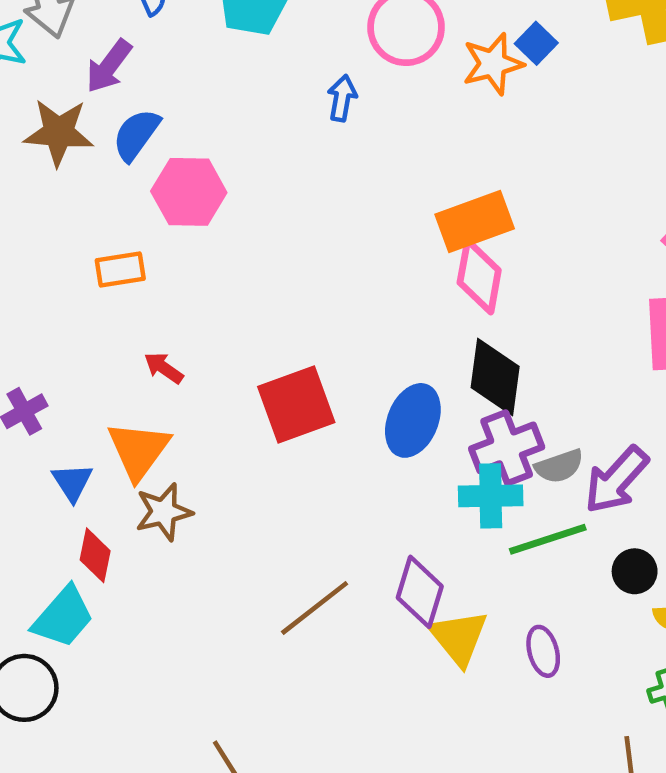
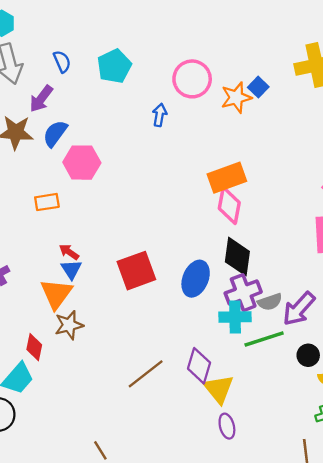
blue triangle: (72, 482) -> (71, 269), moved
purple ellipse: (543, 651) -> (227, 426), moved

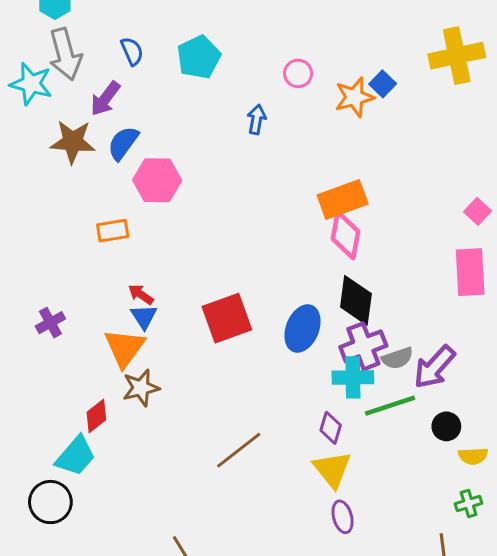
pink circle: (192, 79) -> (298, 73), size x0.6
red diamond: (34, 347) -> (96, 416), turned 40
purple diamond: (199, 366) -> (331, 428), moved, size x0.7

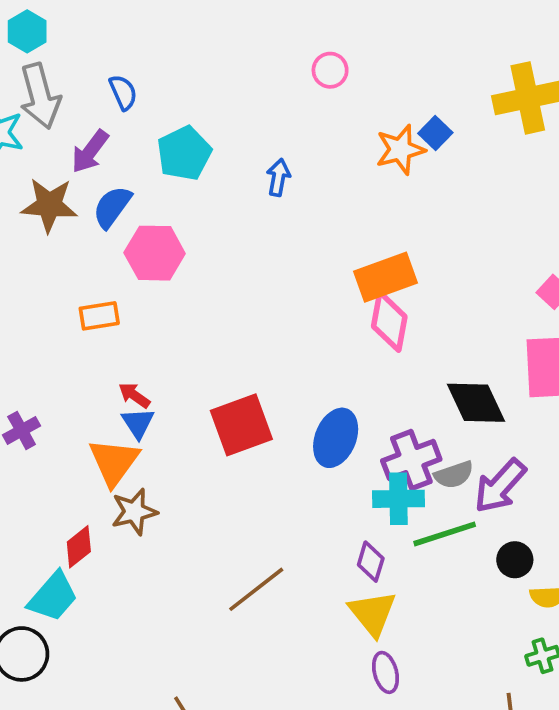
cyan pentagon: (199, 57) -> (184, 153), moved
pink circle: (298, 73) -> (330, 70), moved
black diamond: (356, 300) -> (476, 403), moved, turned -33

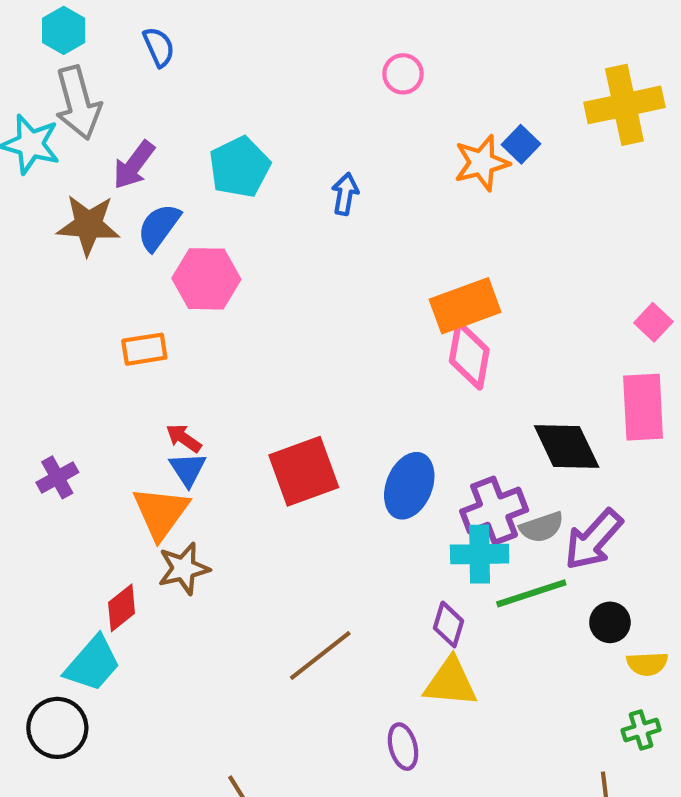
blue semicircle: (123, 92) -> (159, 47), moved
yellow triangle: (373, 613) -> (451, 682), turned -46
purple ellipse: (386, 672) -> (403, 747), moved

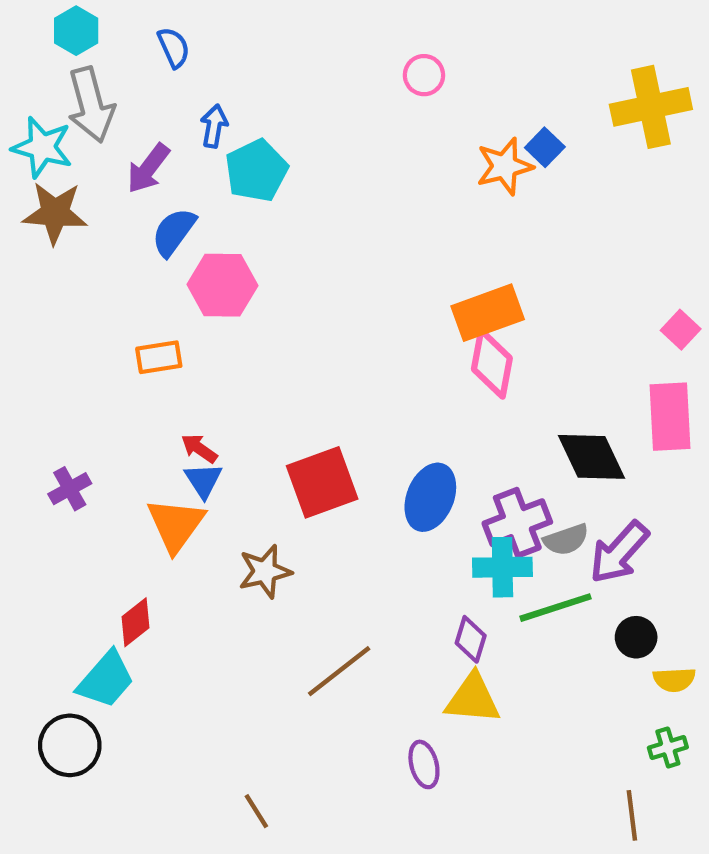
blue arrow: (345, 194) -> (214, 126), moved
brown star: (88, 225) -> (55, 213), moved
brown star: (184, 569) -> (265, 571), moved

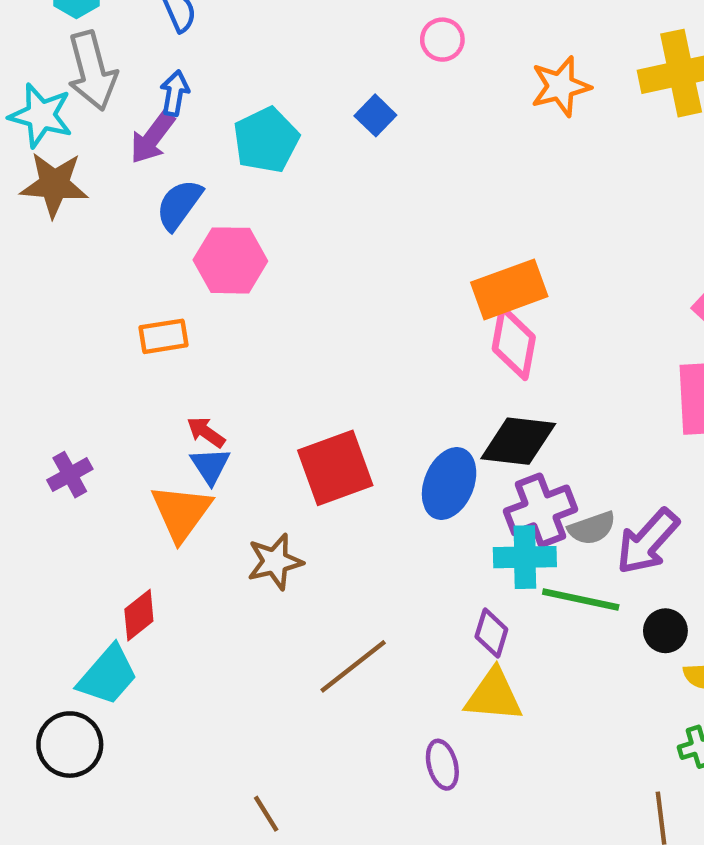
blue arrow: (214, 126) -> (175, 93), moved
blue square: (545, 147) -> (375, 115), moved
orange star: (505, 166) -> (561, 86), moved
black diamond: (592, 457) -> (518, 441), moved, turned -58
green line: (555, 608) -> (581, 600), turned 30

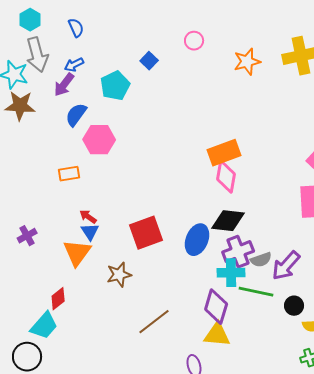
blue arrow: (175, 93) -> (74, 65), turned -126
blue square: (375, 115) -> (149, 61), moved
purple diamond: (491, 633) -> (216, 307), size x1.6

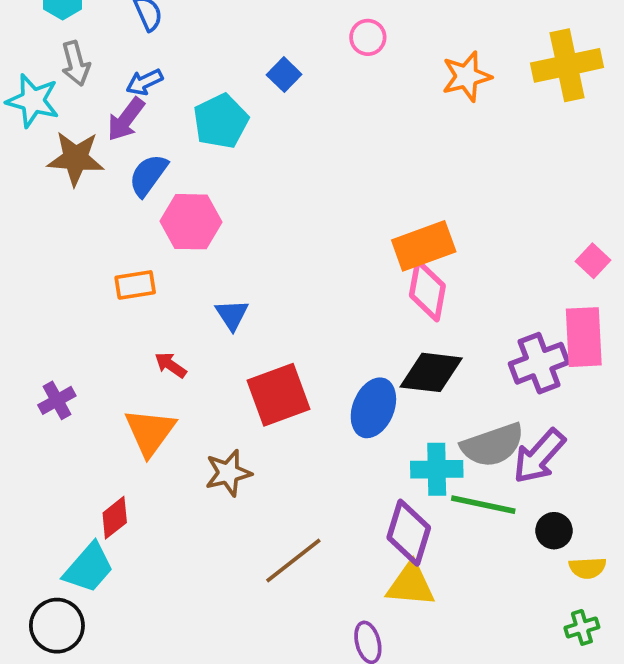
gray arrow: (37, 55) -> (76, 63), size x0.7
brown star: (20, 106) -> (76, 158), moved
blue triangle: (90, 232) -> (232, 315), moved
purple cross: (238, 252) -> (539, 363), moved
gray semicircle: (261, 260) -> (493, 445), size x1.6

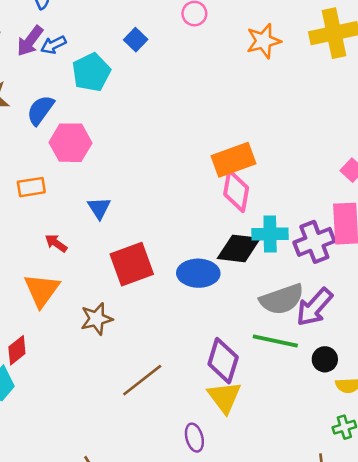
blue arrow: (144, 82) -> (53, 45), moved
purple arrow: (126, 119) -> (30, 41), moved
blue ellipse: (373, 408) -> (198, 273), turned 69
cyan cross: (437, 469) -> (270, 234), moved
yellow triangle: (411, 585) -> (224, 397), turned 48

